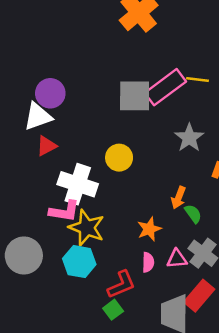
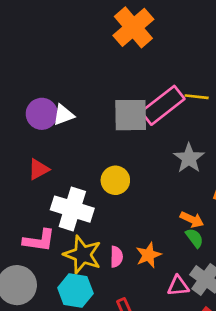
white triangle: (38, 116) -> (63, 115), moved, size x0.7
orange arrow: (179, 198) -> (192, 220), moved, turned -85
pink L-shape: (64, 211) -> (39, 240), moved
pink semicircle: (148, 262) -> (116, 257), moved

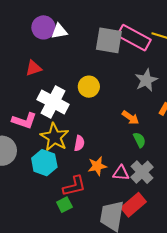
pink rectangle: (163, 105) -> (134, 38), turned 56
orange arrow: (192, 220) -> (130, 118), moved
orange star: (148, 255) -> (97, 166), moved

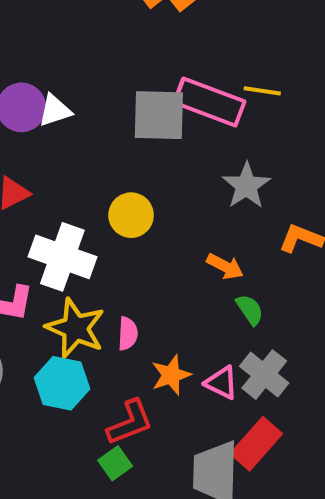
pink triangle: (121, 173) -> (221, 383), turned 30

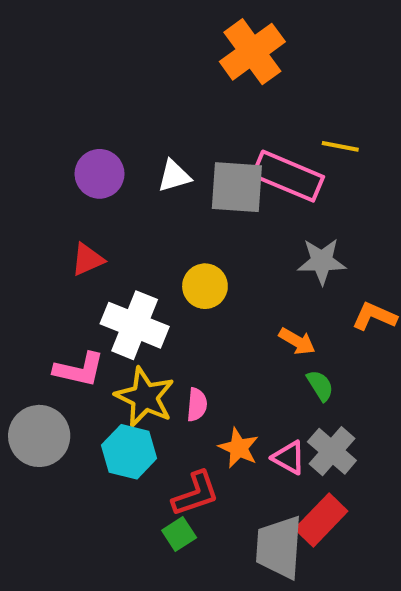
yellow line: (262, 91) -> (340, 146), moved
white triangle: (55, 110) -> (174, 176), moved
gray star: (246, 186) -> (322, 261), turned 30
orange star: (171, 375) -> (239, 448), turned -30

